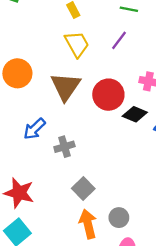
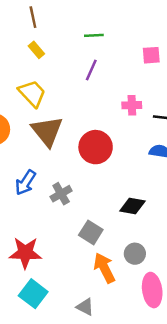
yellow trapezoid: (77, 44) -> (32, 93), moved
red circle: (108, 95) -> (96, 147), moved
black diamond: (135, 114) -> (132, 206), moved

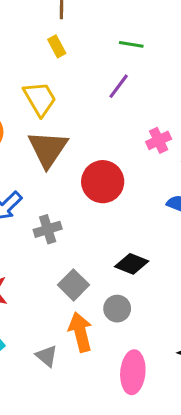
pink cross: (132, 105) -> (159, 140), turned -36
gray circle: (135, 254) -> (117, 309), moved
gray triangle: (85, 307) -> (47, 356), moved

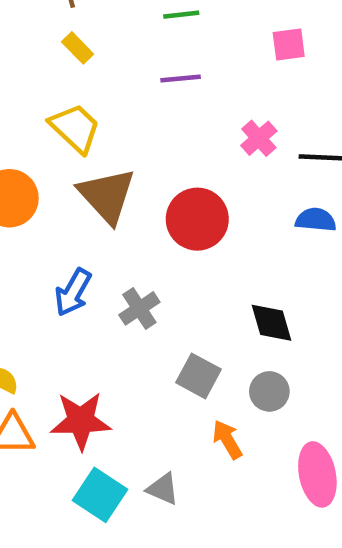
purple line: (119, 86) -> (181, 79), turned 64
black diamond: (132, 264) -> (272, 323), turned 68
orange arrow: (80, 332) -> (227, 439), size x0.7
gray triangle: (47, 356) -> (163, 489), moved

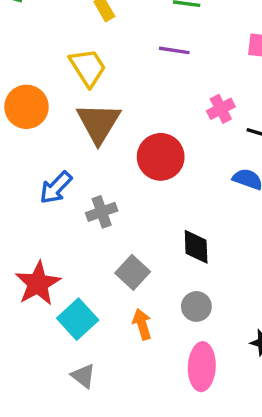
gray circle: (269, 391) -> (196, 306), moved
red star: (81, 421) -> (38, 283), turned 30
gray triangle: (163, 489) -> (83, 376), moved
cyan square: (100, 495) -> (78, 319), moved

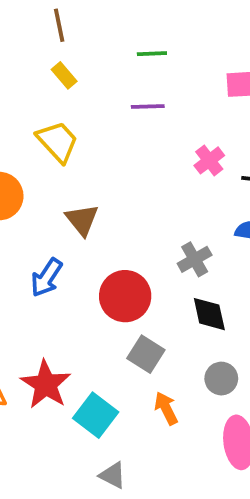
brown triangle: (99, 123) -> (82, 220), moved, size x0.7
red circle: (161, 157) -> (125, 296), moved
gray cross: (102, 212) -> (195, 259), moved

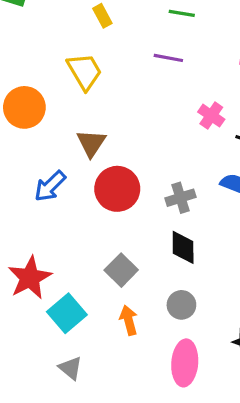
pink cross: (209, 160) -> (211, 116), turned -30
red circle: (125, 296) -> (117, 189), moved

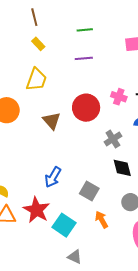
yellow trapezoid: (85, 71) -> (36, 80), turned 65
pink cross: (211, 116) -> (119, 97), moved
blue arrow: (50, 186) -> (53, 177), moved
red circle: (117, 189) -> (86, 108), moved

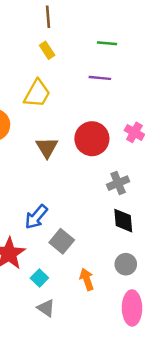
gray square: (89, 191) -> (62, 241), moved
cyan square: (64, 225) -> (39, 278), size x0.6
gray triangle: (75, 257) -> (46, 308), moved

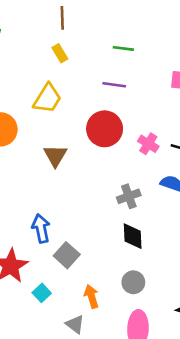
red circle: (92, 139) -> (105, 129), moved
blue arrow: (36, 217) -> (41, 228), turned 125
gray triangle: (46, 308) -> (75, 324), moved

